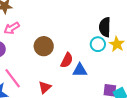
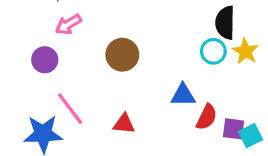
red semicircle: (67, 60) -> (207, 117), moved
red triangle: (45, 87) -> (124, 124), turned 48

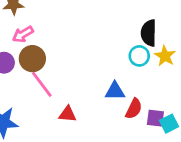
brown circle: (122, 55) -> (32, 59), moved
pink line: (70, 109) -> (42, 84), moved

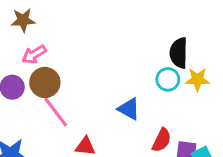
yellow star: (165, 56) -> (197, 79), turned -30
blue triangle: (115, 91) -> (129, 109), moved, turned 30

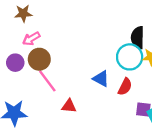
cyan circle: (168, 79) -> (130, 57), size x1.5
red semicircle: (162, 140) -> (125, 87), moved

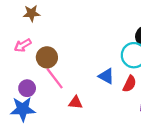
pink arrow: (31, 39) -> (23, 45), moved
purple circle: (15, 63) -> (27, 88), moved

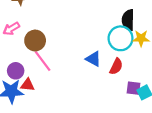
red triangle: (76, 103) -> (28, 85), moved

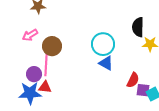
cyan circle: (121, 38) -> (103, 44), moved
pink line: (43, 61) -> (46, 65), moved, turned 40
red semicircle: (116, 66) -> (133, 80), moved

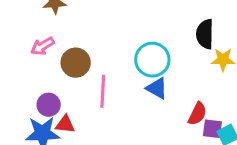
pink line: (46, 65) -> (103, 91), moved

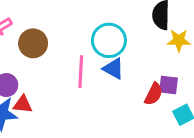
pink line: (103, 91) -> (81, 72), moved
purple square: (212, 129) -> (168, 85), moved

